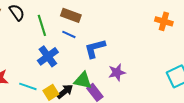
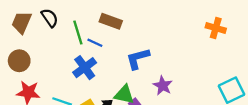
blue line: (69, 34) -> (95, 43), moved
purple star: (117, 72) -> (163, 86), turned -30

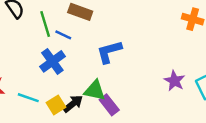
purple star: (163, 86) -> (174, 81), moved

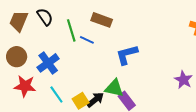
blue cross: (52, 61) -> (48, 63), moved
cyan line: (28, 98) -> (56, 94), turned 36

